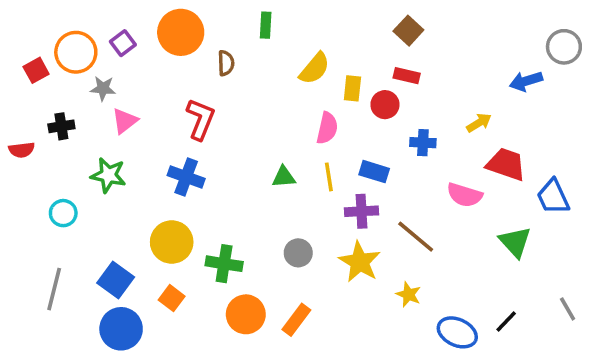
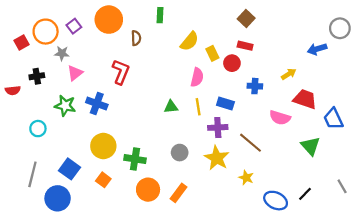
yellow rectangle: (352, 88) -> (212, 53), turned -32
blue cross: (186, 177) -> (97, 103), moved
blue circle: (121, 329) -> (58, 198), moved

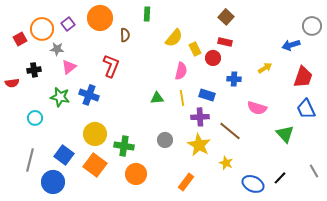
red trapezoid: (305, 99) -> (303, 77), moved, turned 90
orange square: (103, 180) -> (95, 165), size x1.6
orange rectangle: (179, 193) -> (186, 182), moved

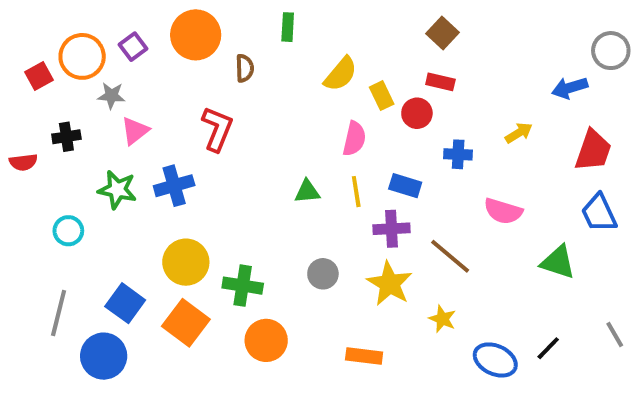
blue cross: (89, 95) -> (174, 186), turned -36
green triangle: (285, 134) -> (558, 262), turned -30
orange rectangle: (186, 182) -> (364, 356), turned 60

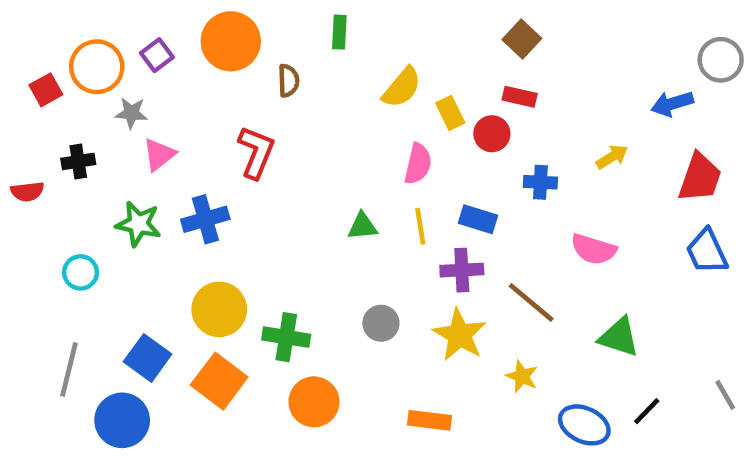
green triangle: (558, 262) -> (619, 337), moved

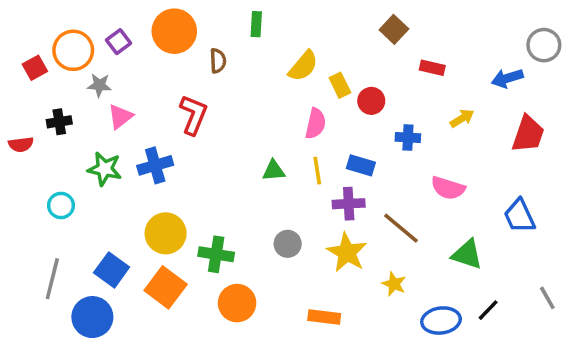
red rectangle: (520, 97) -> (432, 68), moved
blue trapezoid: (707, 252) -> (519, 216), moved
blue ellipse: (584, 425) -> (441, 321), turned -33

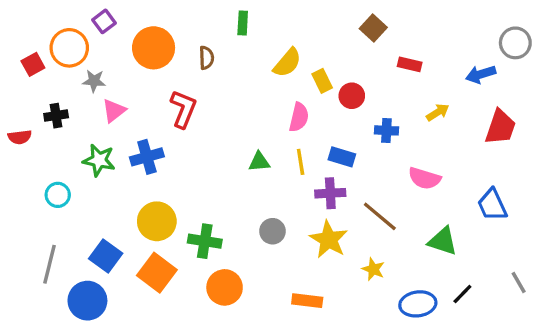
orange circle: (174, 31) -> (154, 48), moved
purple square: (119, 42) -> (104, 21), moved

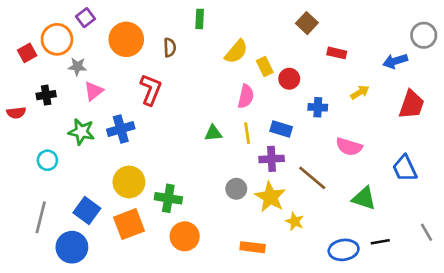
gray circle: (272, 231) -> (236, 189), moved
yellow star: (373, 269) -> (295, 221), moved
orange square: (157, 273) -> (129, 224), turned 32
black line: (462, 294) -> (380, 242), turned 36

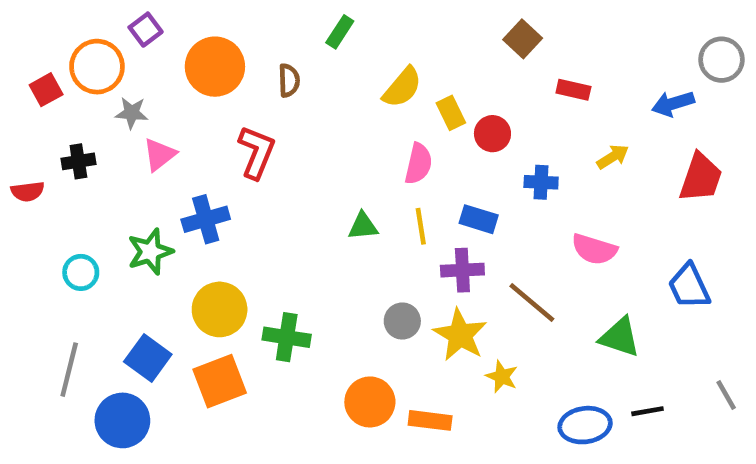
green rectangle: (200, 19) -> (340, 32), turned 30
green star: (81, 132) -> (150, 252), moved, turned -30
orange circle: (185, 236) -> (370, 402), moved

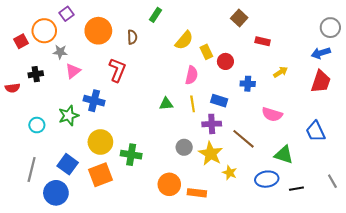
blue arrow: (673, 104) -> (321, 53), moved
blue cross: (206, 219) -> (94, 101), turned 30
blue ellipse: (585, 425) -> (267, 179), moved

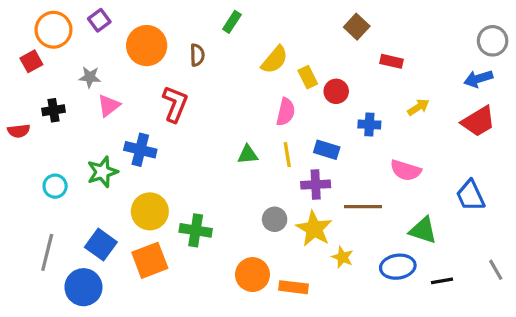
orange circle: (44, 31) -> (53, 30), moved
red trapezoid: (321, 82) -> (478, 121), turned 40
brown line: (243, 139) -> (363, 207), turned -40

